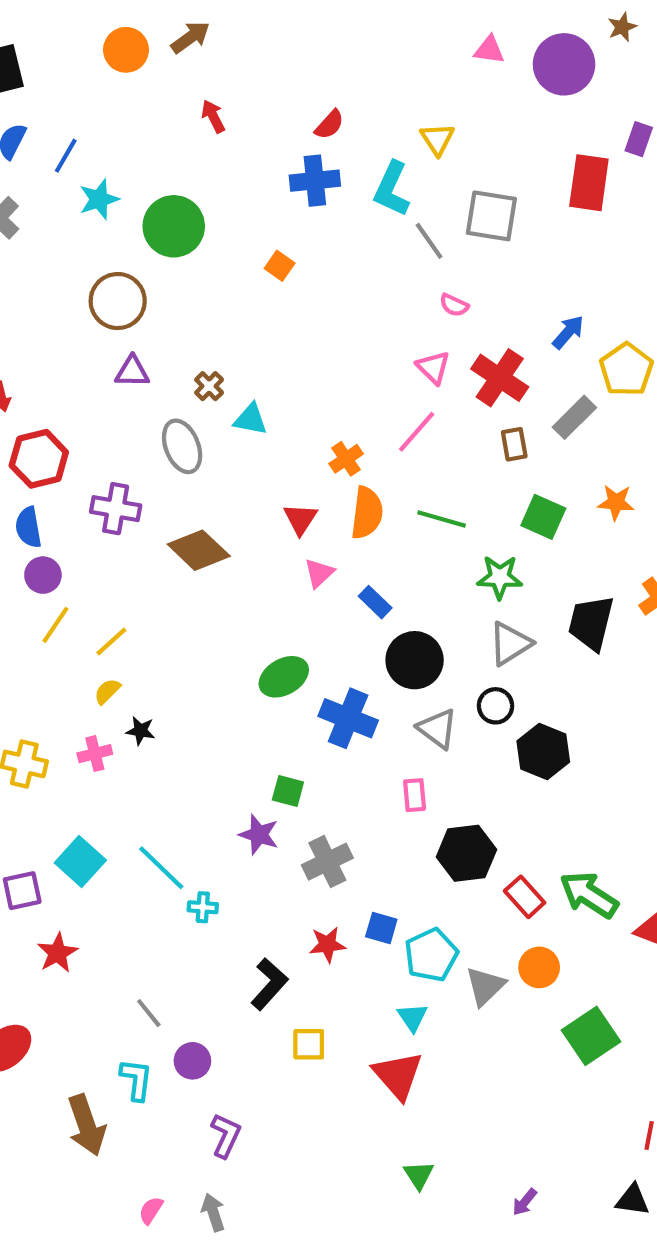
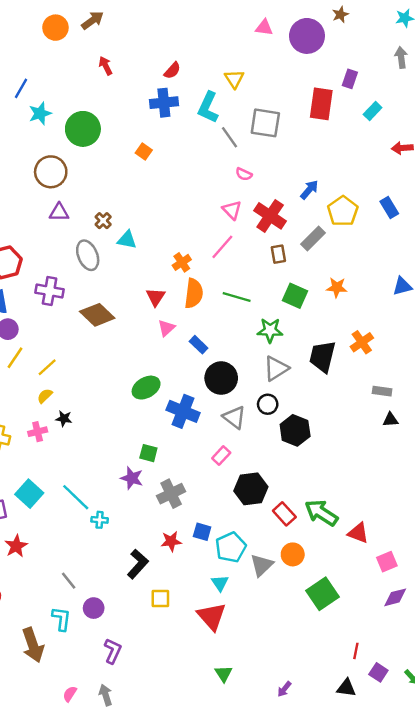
pink rectangle: (415, 795) -> (221, 455), turned 48

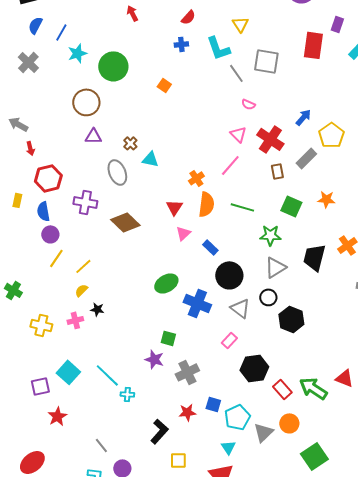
blue cross: (164, 103) -> (181, 44), size x0.6
cyan L-shape: (208, 107) -> (218, 48), turned -44
red triangle: (358, 533) -> (344, 378), moved

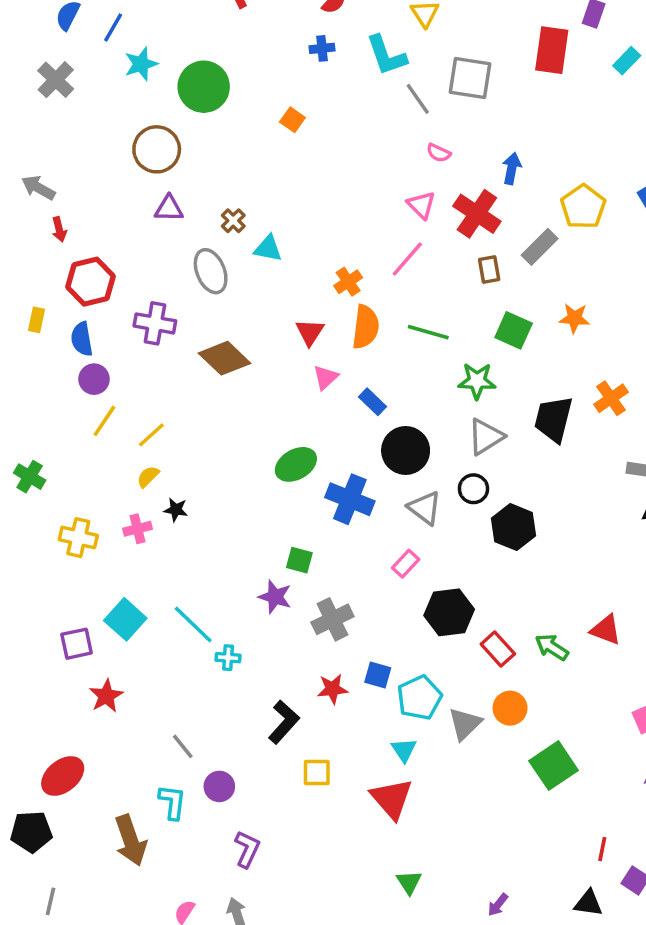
blue arrow: (303, 117) -> (512, 168), moved, turned -30
green arrow: (313, 388) -> (552, 647), size x0.7

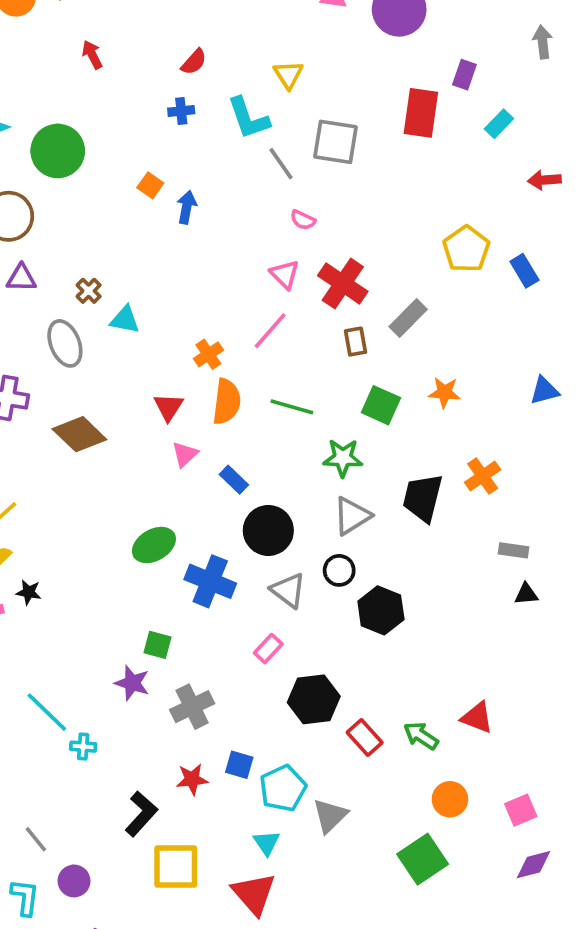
blue arrow: (512, 168) -> (187, 207), moved
yellow pentagon: (583, 207) -> (466, 249), moved
orange circle: (510, 708) -> (450, 799), moved
yellow square: (317, 773) -> (176, 866), size x1.6

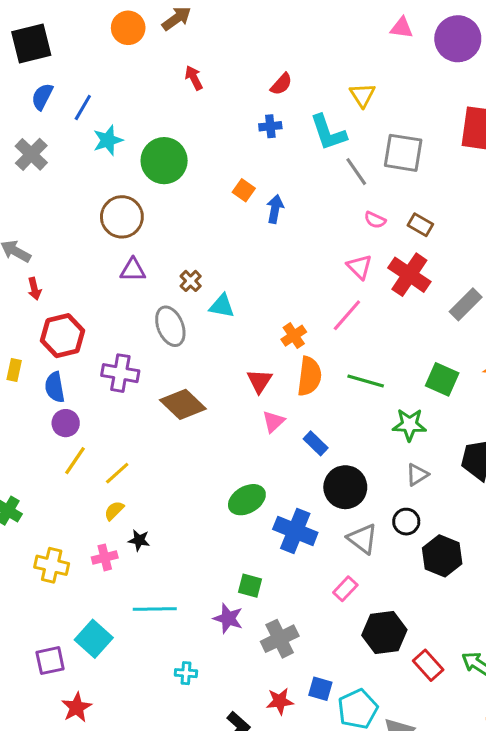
brown rectangle: (356, 342) -> (420, 225), moved, turned -50
gray triangle: (352, 516) -> (417, 475), size x0.7
cyan line: (47, 712) -> (155, 609), moved, turned -45

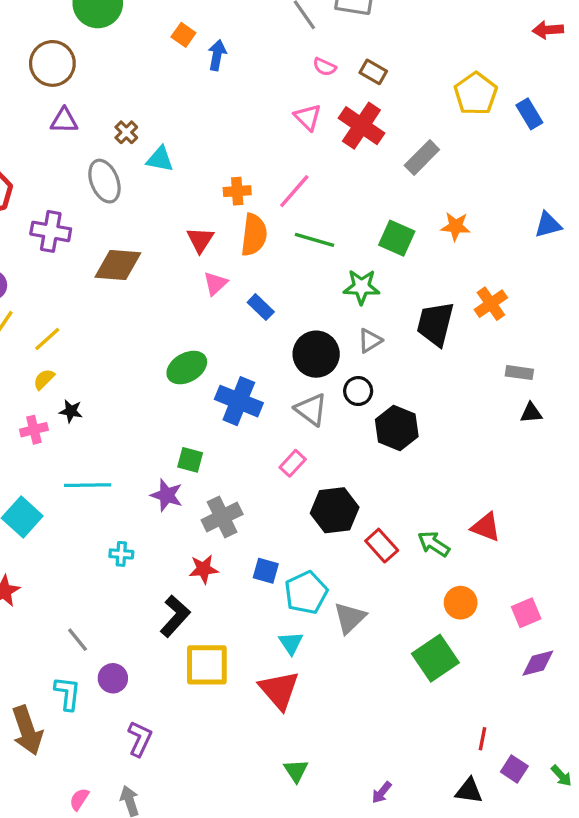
pink line: (347, 315) -> (294, 191), moved
orange cross: (294, 336) -> (237, 191), turned 30
brown diamond: (183, 404) -> (118, 265), turned -39
black circle: (345, 487) -> (316, 354), moved
red star: (280, 701) -> (204, 569), moved

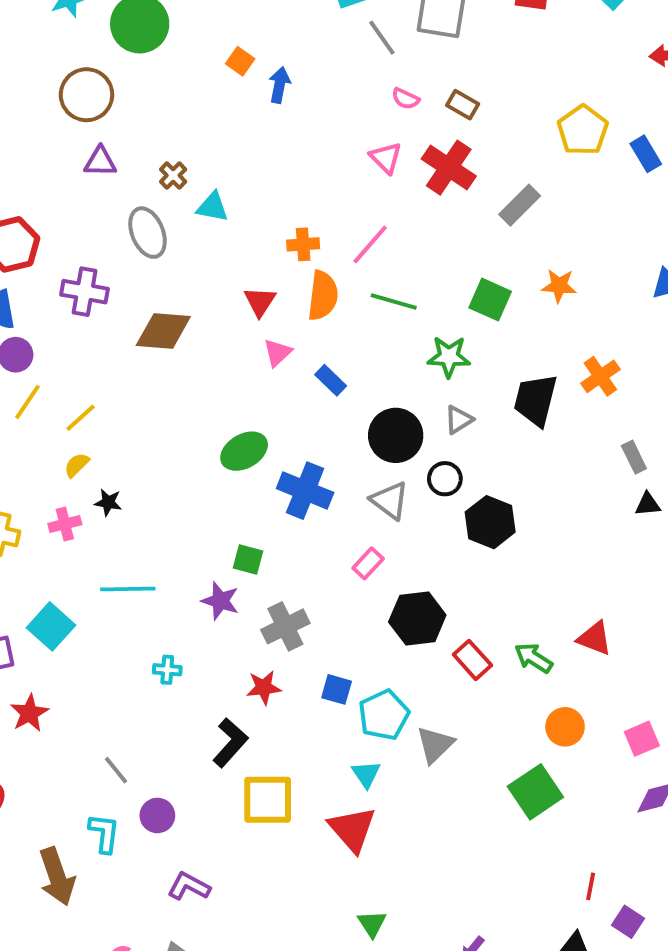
gray rectangle: (519, 373) -> (634, 457), turned 56
purple L-shape: (140, 739) -> (189, 886), turned -87

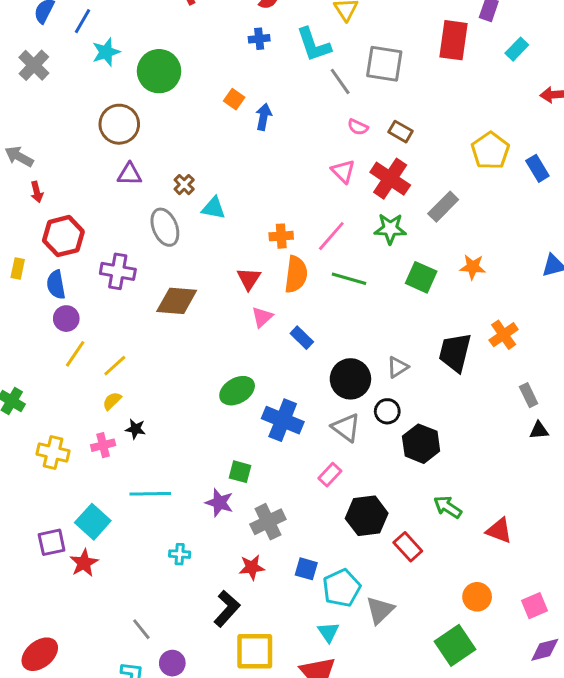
green star: (449, 357) -> (390, 229), moved
green arrow: (533, 658) -> (448, 507), moved
red star: (29, 713) -> (84, 563), moved

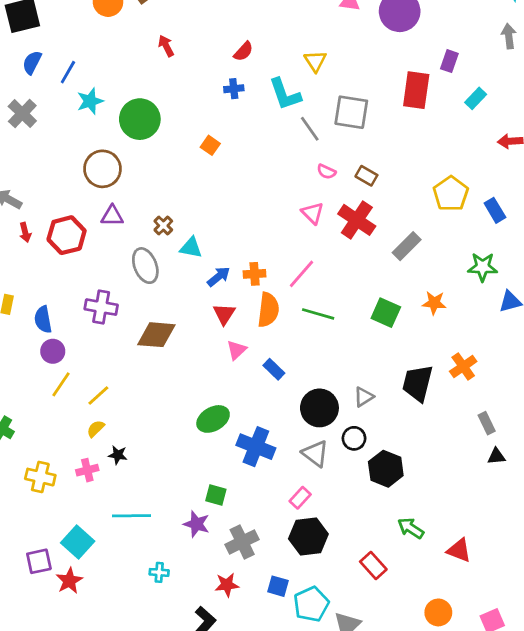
blue arrow: (264, 117) -> (219, 277), moved, turned 40
green star: (390, 229) -> (483, 267), moved
red hexagon: (63, 236) -> (67, 235), moved
black hexagon: (367, 516) -> (308, 536), moved

